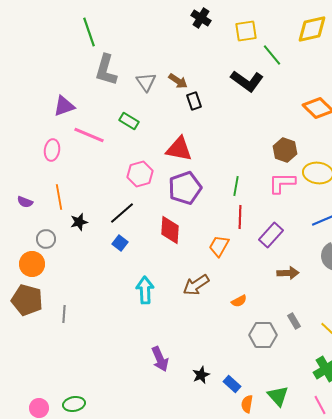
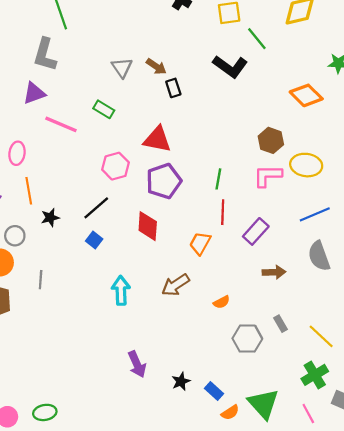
gray L-shape: (106, 70) -> (45, 55), moved
pink ellipse: (52, 150) -> (17, 153), moved
gray line: (64, 314) -> (41, 280), moved
green triangle: (278, 396) -> (263, 404), size x1.4
orange semicircle: (247, 404) -> (230, 412), turned -132

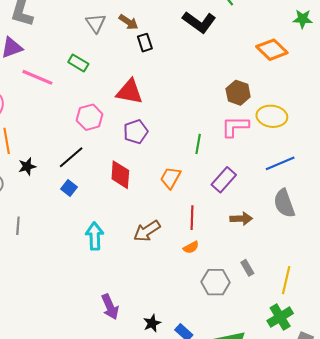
green line: (218, 179) -> (198, 144), moved
purple pentagon: (164, 181) -> (136, 132), size x0.7
red line: (223, 212) -> (192, 218), moved
orange trapezoid: (200, 243) -> (170, 178), moved
yellow line: (321, 336) -> (286, 280), turned 60

